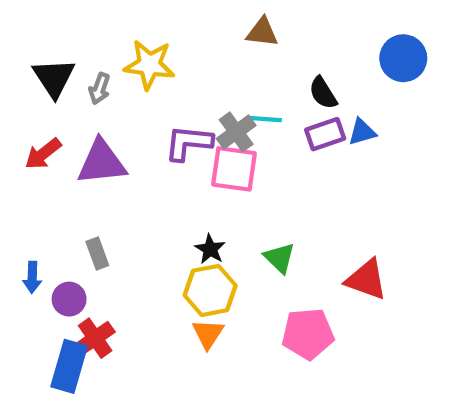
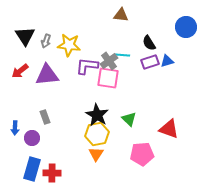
yellow star: (149, 65) -> (69, 45), moved
black star: (210, 249) -> (97, 115), size x1.6
red cross: (95, 338) -> (52, 173), moved, turned 36

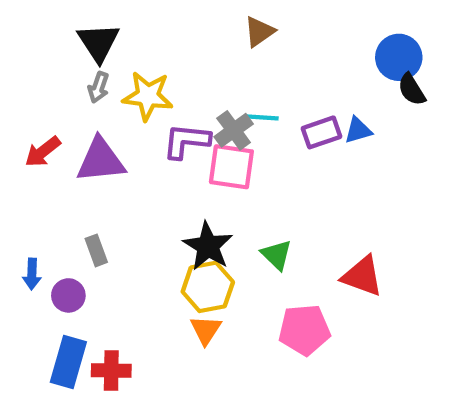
brown triangle: (121, 15) -> (259, 32), turned -42
black triangle: (25, 36) -> (98, 42), moved
black semicircle: (149, 43) -> (412, 90), moved

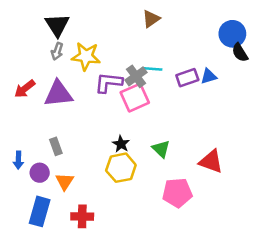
pink square: (231, 167) -> (135, 98), turned -32
black star: (208, 246) -> (121, 144), size x0.6
orange triangle: (206, 330) -> (65, 181), moved
red cross: (111, 371) -> (82, 216), moved

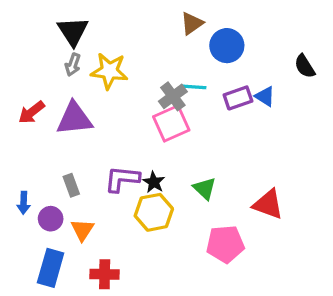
blue circle: (232, 34) -> (227, 46), moved
blue triangle: (209, 76) -> (265, 96), turned 48
purple L-shape: (108, 83) -> (122, 179), moved

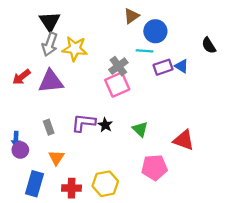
gray arrow: (73, 65) -> (50, 44), size x1.5
cyan line: (193, 87) -> (145, 51), moved
yellow hexagon: (154, 212) -> (105, 184), moved
purple circle: (51, 219) -> (20, 150), moved

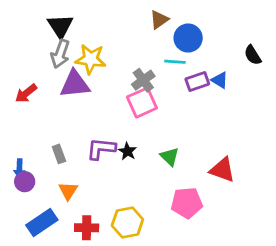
purple triangle: (51, 81) -> (75, 84), moved
blue rectangle: (34, 184) -> (42, 222), turned 40

